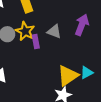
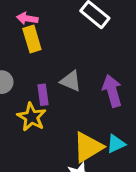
purple arrow: (82, 25) -> (112, 91), moved, turned -40
yellow star: (25, 31) -> (32, 117), moved

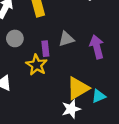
gray triangle: (71, 81) -> (66, 39), turned -42
cyan triangle: (116, 144) -> (99, 96), moved

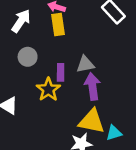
purple arrow: (97, 47) -> (92, 86), moved
yellow triangle: (78, 88) -> (92, 121), turned 35

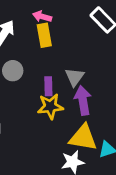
gray triangle: (85, 64) -> (75, 77), turned -42
yellow star: (48, 89) -> (50, 106), moved, turned 30

